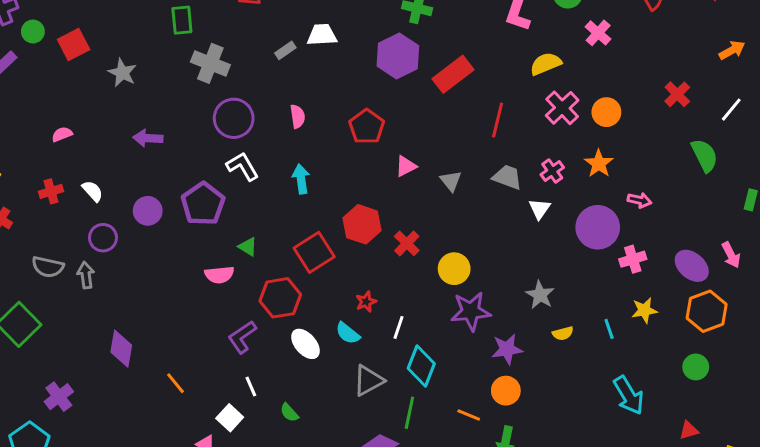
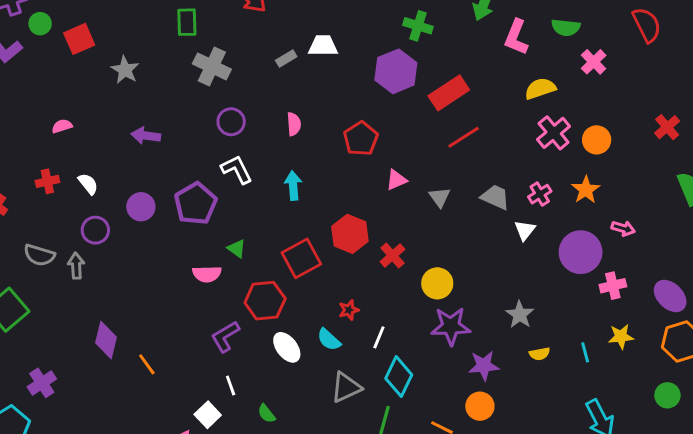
purple circle: (234, 118) -> (231, 122), size x0.7
red line: (498, 120) -> (464, 137), moved, turned 40
orange line: (175, 383) -> (147, 364), moved

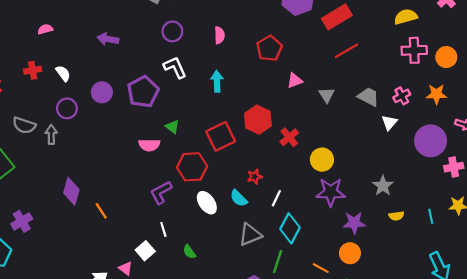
pink cross: (554, 133) -> (414, 50), turned 35
orange star: (586, 190) -> (436, 94), turned 30

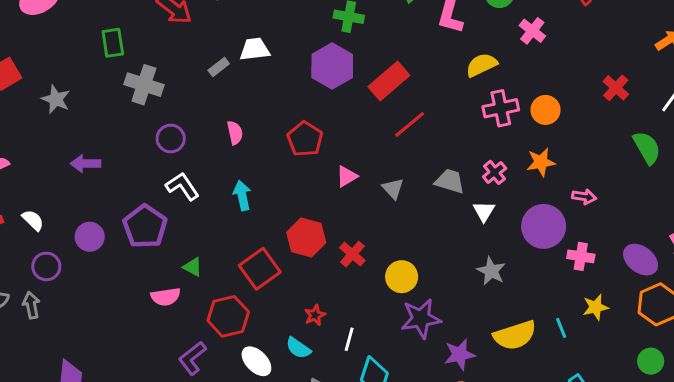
pink cross: (454, 167) -> (581, 256), turned 30
gray star: (383, 186) -> (491, 271), moved
yellow semicircle: (396, 216) -> (515, 335), size x2.0

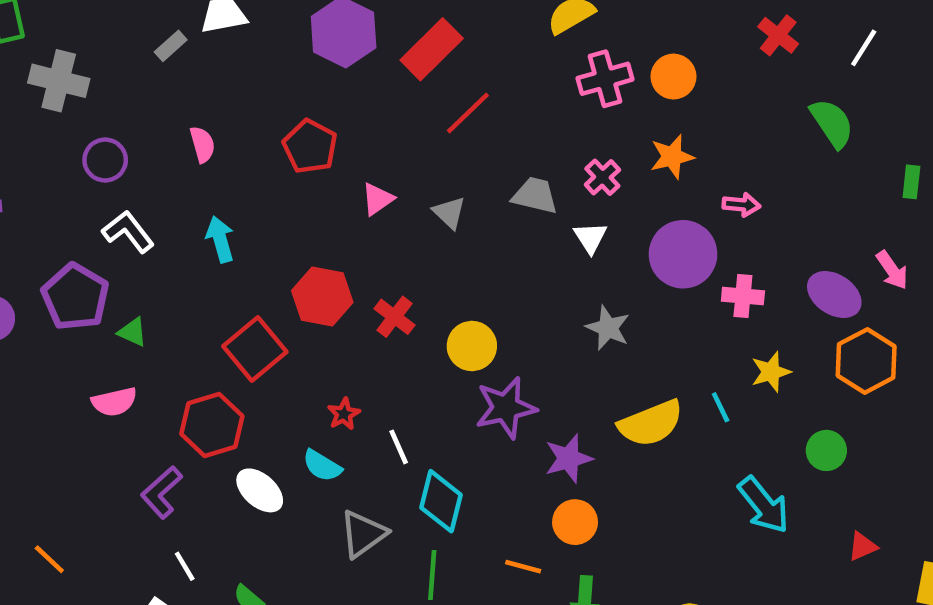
green triangle: (193, 267) -> (133, 332), moved
white line: (349, 339) -> (399, 447), turned -35
green circle: (651, 361) -> (826, 450), moved

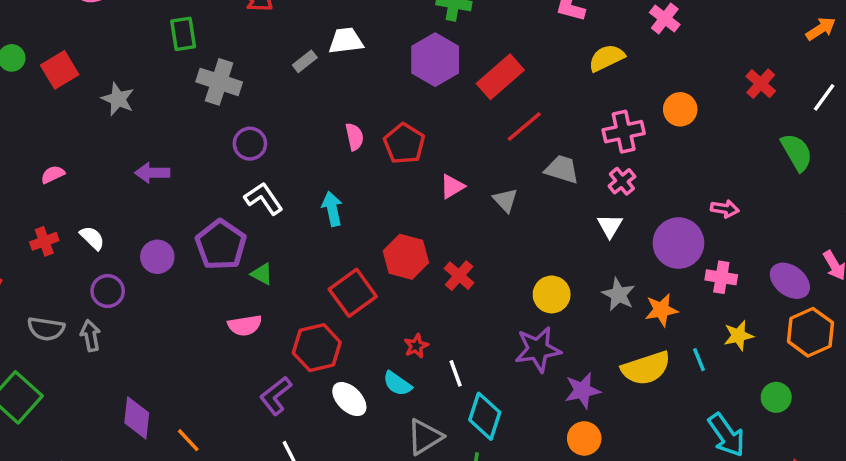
pink cross: (605, 79) -> (624, 132), moved
pink semicircle: (202, 144) -> (354, 137), moved
orange star: (672, 157) -> (661, 310), moved
gray trapezoid: (535, 195) -> (562, 169), moved
yellow circle: (472, 346) -> (552, 294), moved

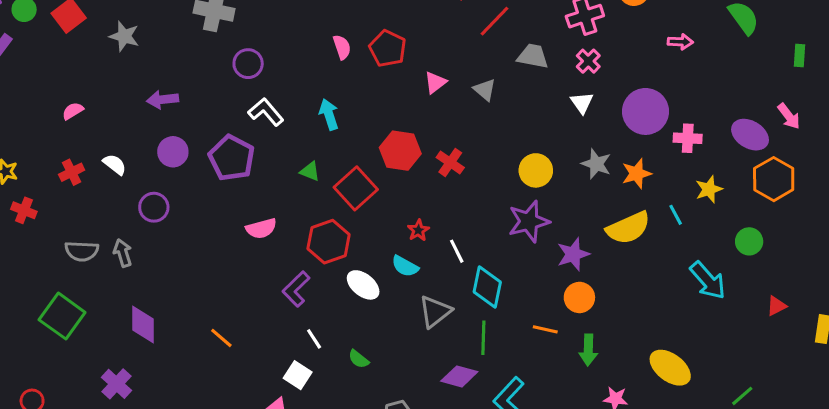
pink arrow: (725, 209) -> (680, 42), moved
purple circle: (157, 257) -> (173, 152), moved
green triangle: (262, 274) -> (310, 171), moved
purple circle: (108, 291) -> (154, 207), moved
purple diamond: (137, 418) -> (143, 324), moved

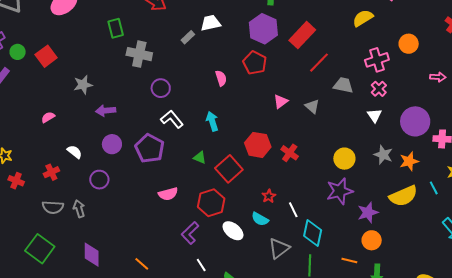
gray star: (124, 36) -> (83, 85), moved, turned -30
red pentagon: (388, 48) -> (255, 63), moved
red cross: (72, 172) -> (51, 172), moved

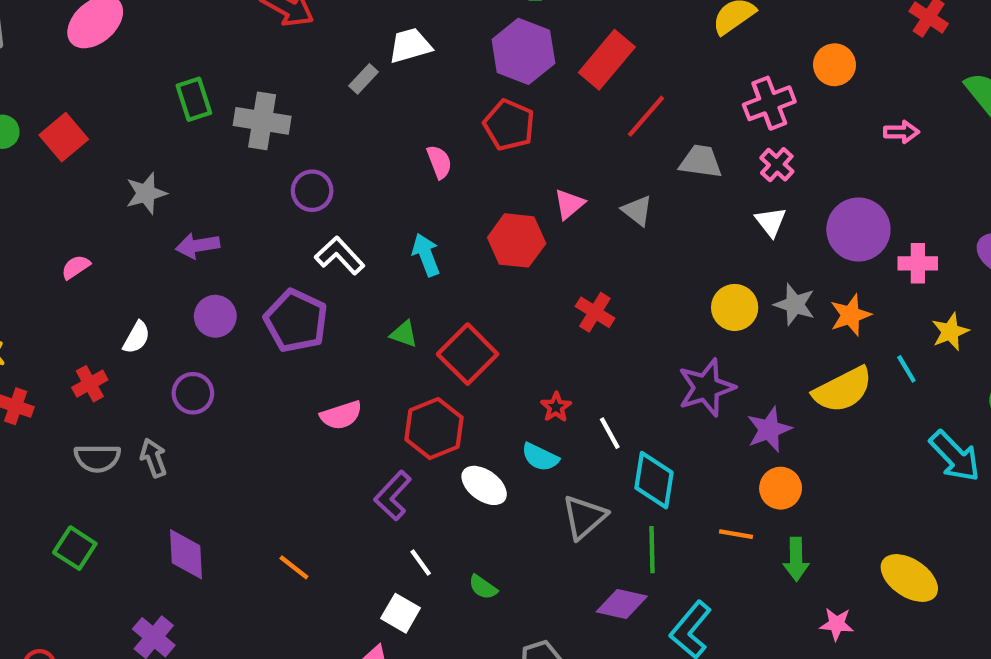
green rectangle: (116, 28) -> (194, 99), moved
red hexagon: (258, 145) -> (517, 240), moved
white semicircle: (75, 152) -> (137, 337), turned 84
yellow circle: (344, 159) -> (735, 307), moved
green square: (40, 249) -> (75, 548), size x0.7

